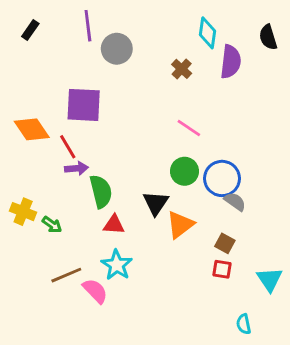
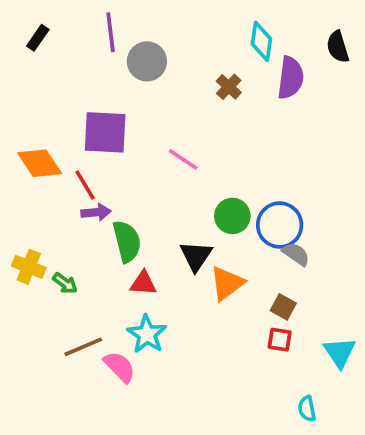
pink line: (189, 128) -> (183, 160), moved

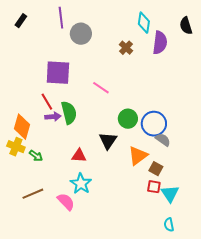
orange diamond: (40, 163) -> (22, 127), moved, turned 50
green semicircle: (127, 241) -> (69, 113), moved
orange triangle: (227, 283) -> (138, 156), moved
brown line: (83, 347) -> (33, 194), moved
cyan triangle: (340, 352) -> (170, 194), moved

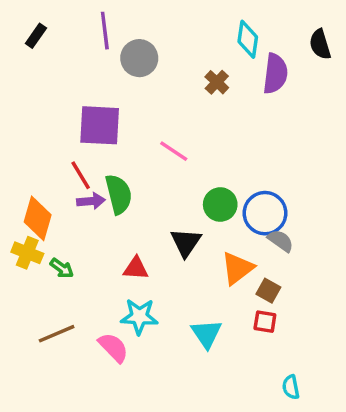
cyan star: (81, 184) -> (139, 316), turned -30
cyan triangle: (170, 194) -> (206, 334), moved

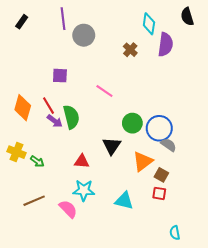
black semicircle: (320, 44) -> (187, 17), moved
purple square: (100, 125) -> (60, 76), size x0.6
purple arrow: (91, 201) -> (55, 121), turned 42
orange diamond: (38, 218) -> (23, 108), moved
cyan triangle: (206, 334) -> (124, 201), turned -42

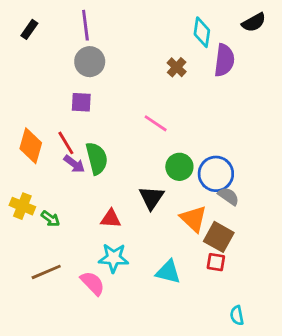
black semicircle: (187, 17) -> (254, 22), turned -102
gray circle: (84, 35) -> (90, 62), moved
pink line: (104, 91) -> (156, 123), moved
orange triangle: (143, 161) -> (193, 219), turned -40
brown square: (161, 175) -> (219, 237), size x1.5

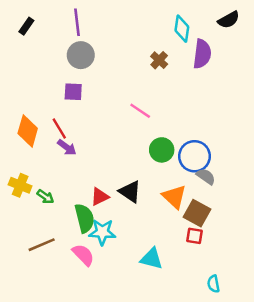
green semicircle: (97, 158) -> (85, 218), moved
black triangle: (151, 198) -> (130, 192), moved, turned -30
red triangle: (111, 219) -> (100, 197), turned -30
cyan triangle: (168, 272) -> (152, 259), moved

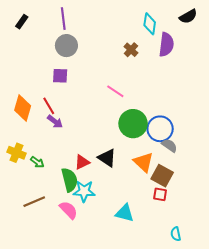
green circle: (162, 150) -> (133, 124), size x1.4

